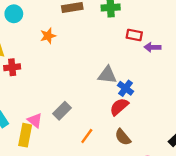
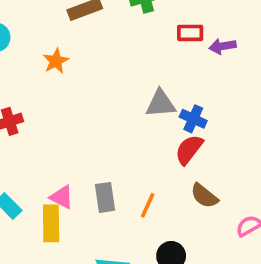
gray rectangle: (62, 111) -> (105, 197), moved, turned -42

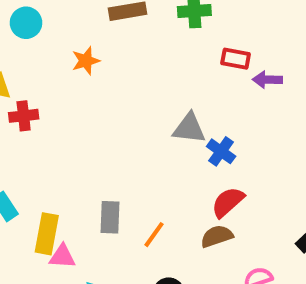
red semicircle: (189, 150) -> (228, 202), moved
brown semicircle: (204, 196) -> (217, 236), turned 112
pink triangle: (62, 197) -> (62, 256), moved, turned -35

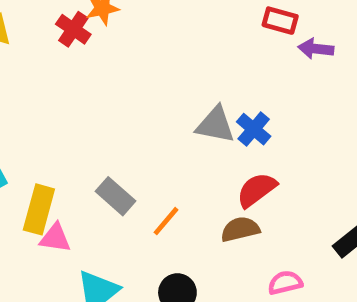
red cross: (24, 116) -> (73, 29), moved, turned 36
gray triangle: (189, 128) -> (215, 125), moved
gray rectangle: (110, 217) -> (115, 196), turned -56

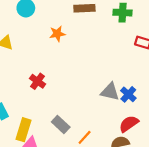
red cross: (73, 29) -> (38, 81), moved

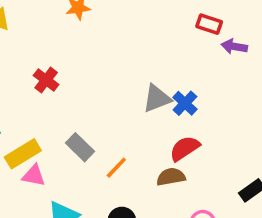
gray triangle: (110, 92) -> (157, 99), turned -36
yellow rectangle: (24, 130) -> (23, 154), turned 40

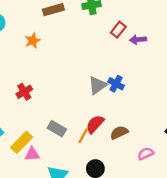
red rectangle: (209, 24) -> (118, 30), turned -56
red cross: (46, 80) -> (24, 92), turned 35
red semicircle: (185, 148) -> (95, 124), moved

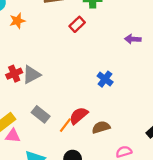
red rectangle: (118, 30) -> (77, 24), moved
orange star: (33, 41) -> (17, 21), moved
gray triangle: (97, 85) -> (31, 75), moved

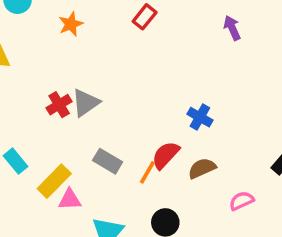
orange star: (17, 21) -> (71, 24), moved
purple arrow: (133, 39) -> (232, 28), turned 70
blue cross: (105, 79) -> (200, 117), moved

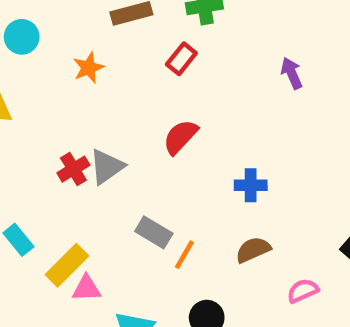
blue cross: (200, 117) -> (251, 185), turned -30
red semicircle: (166, 155) -> (180, 137), moved
gray rectangle: (108, 161) -> (154, 232), moved

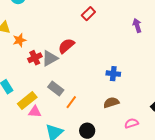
orange star: (89, 68) -> (19, 40), moved
red semicircle: (180, 137) -> (66, 46), moved
gray rectangle: (154, 232) -> (56, 88), moved
orange line: (184, 255) -> (71, 102), moved

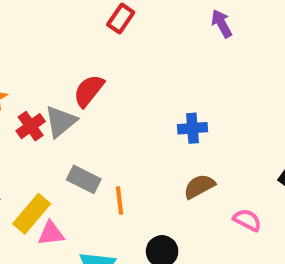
orange line: (71, 102) -> (120, 201), turned -32
pink semicircle: (131, 123) -> (247, 220), turned 56

